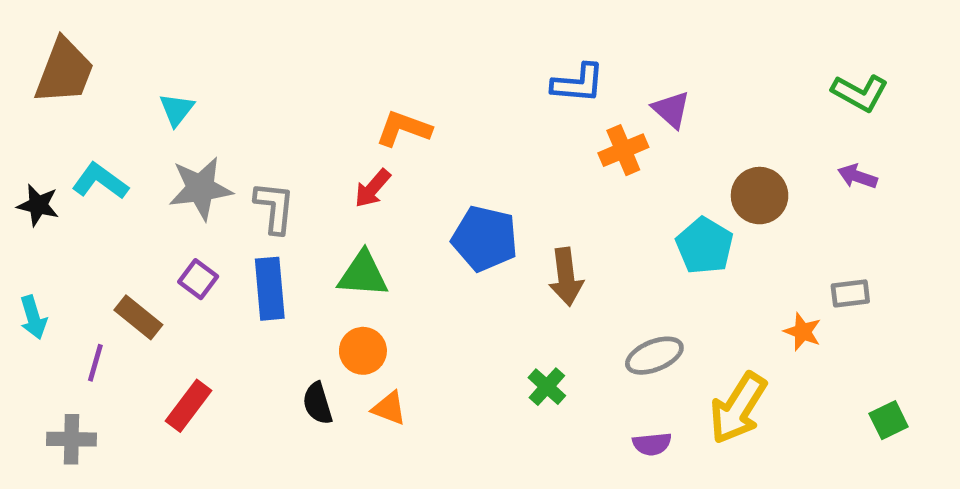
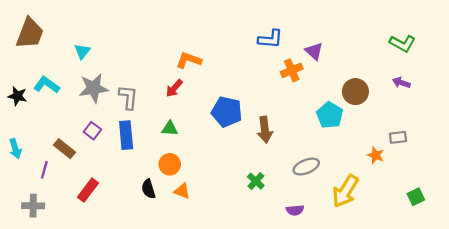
green triangle: (363, 274) -> (170, 128), size x0.7
purple semicircle: (652, 444) -> (295, 210), moved

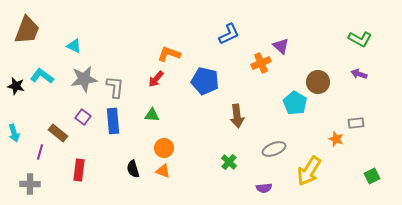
blue L-shape: (270, 39) -> (229, 34), moved, turned -30
cyan triangle: (82, 51) -> (74, 46), turned -42
blue pentagon: (227, 112) -> (205, 81), moved
orange circle: (170, 164) -> (164, 148), moved
red rectangle: (88, 190) -> (79, 170), turned -30

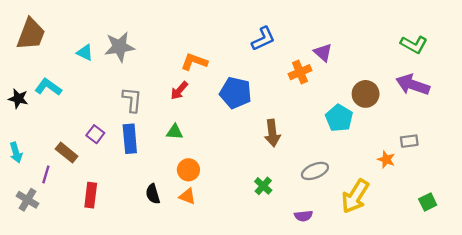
purple arrow: (359, 74) -> (413, 85), size x1.8
gray star: (84, 79) -> (119, 47), moved
gray cross: (30, 184) -> (27, 200), moved, turned 30

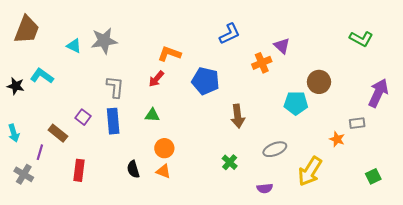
purple arrow: (413, 85) -> (378, 93), moved, turned 96
cyan pentagon: (339, 118) -> (296, 103), turned -30

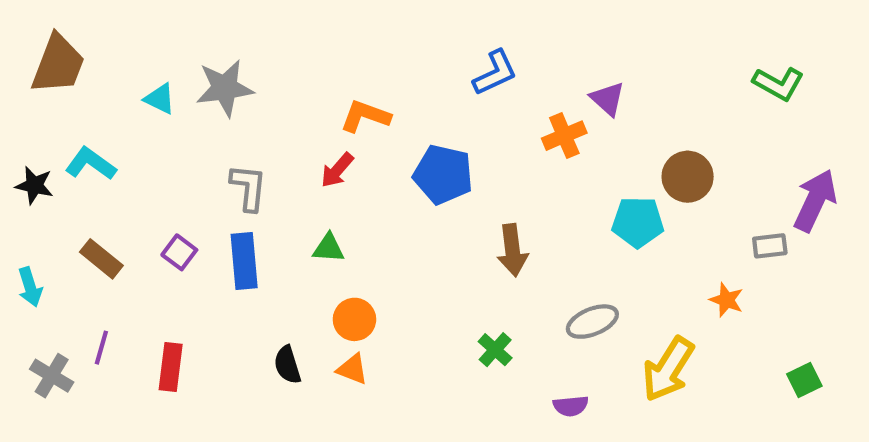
gray rectangle: (357, 123) -> (770, 246), moved
brown rectangle: (58, 133) -> (101, 259), moved
purple line: (40, 152) -> (101, 348), moved

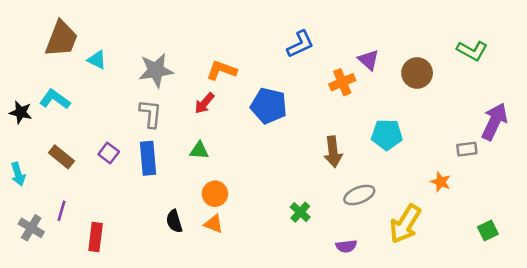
brown trapezoid: (58, 64) -> (61, 39), moved
gray star: (225, 88) -> (156, 70), moved
brown circle: (688, 177) -> (417, 73), moved
brown arrow: (512, 250) -> (333, 152), moved
red rectangle: (171, 367) -> (96, 237), moved

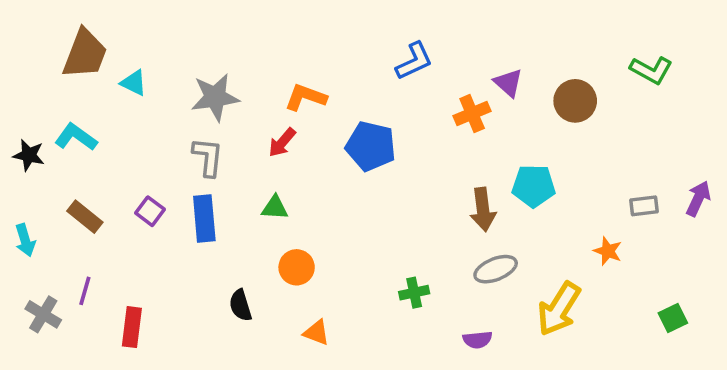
purple arrow: (494, 122) -> (698, 199), moved, size x0.7
brown arrow: (333, 152) -> (483, 209), moved
green cross: (300, 212) -> (414, 293), turned 36
orange triangle: (214, 224) -> (316, 332), moved

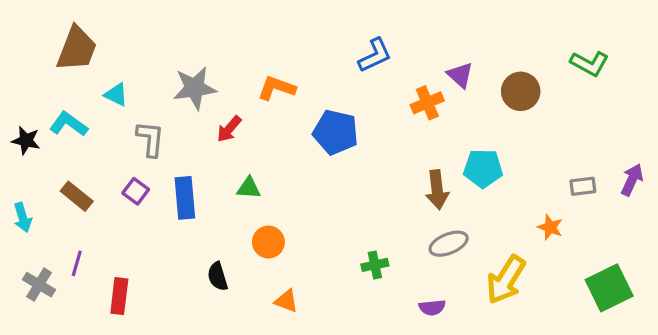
cyan triangle: (134, 83) -> (116, 95), moved
red arrow: (282, 142) -> (229, 129), moved
gray L-shape: (208, 157) -> (150, 139), moved
green square: (673, 318) -> (609, 288), size x1.8

